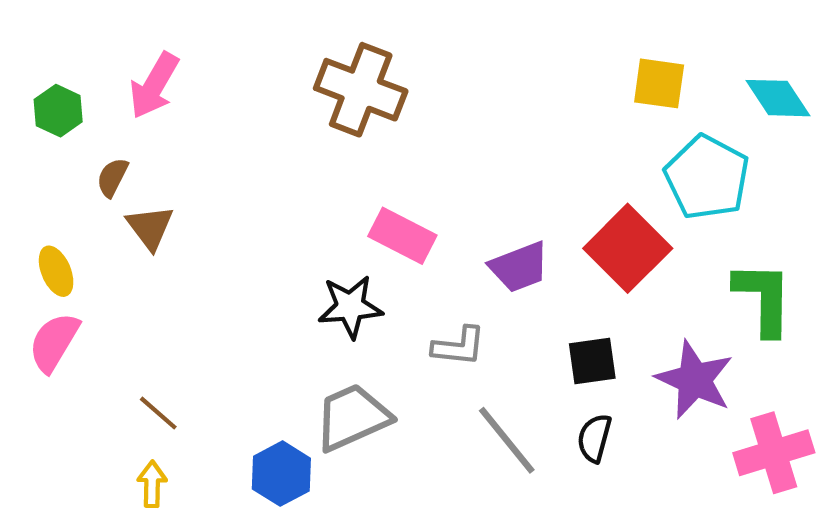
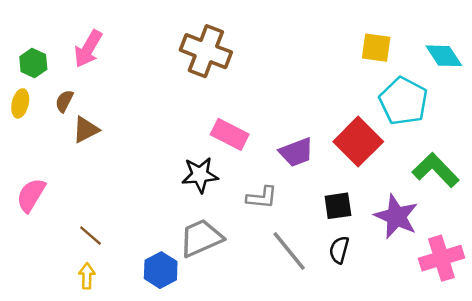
brown triangle: (150, 227) -> (86, 130), turned 40
yellow ellipse: (56, 271) -> (20, 103), moved, turned 36
green L-shape: (763, 298) -> (436, 170), turned -45

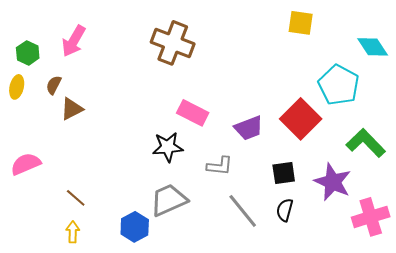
yellow square: (376, 48) -> (301, 23), moved
pink semicircle: (31, 195) -> (26, 164), turned 36

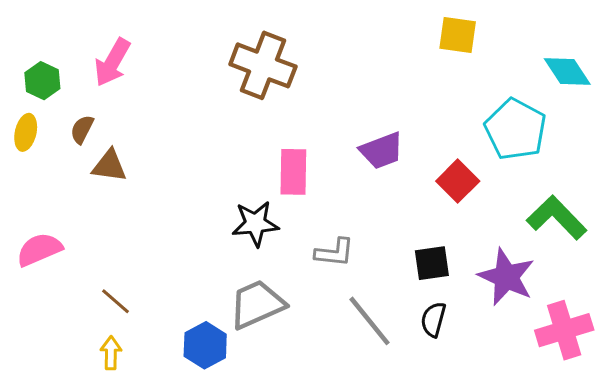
brown triangle: (72, 109) -> (109, 166), turned 35
pink rectangle: (193, 113) -> (293, 172), turned 64
red square: (301, 119) -> (458, 181), size x0.7
purple trapezoid: (249, 128) -> (382, 151), moved

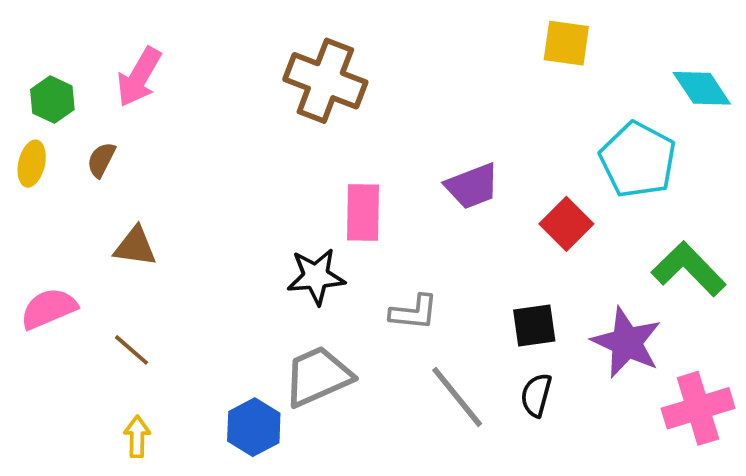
brown triangle: (109, 166) -> (135, 246), moved
brown line: (115, 301) -> (131, 350), moved

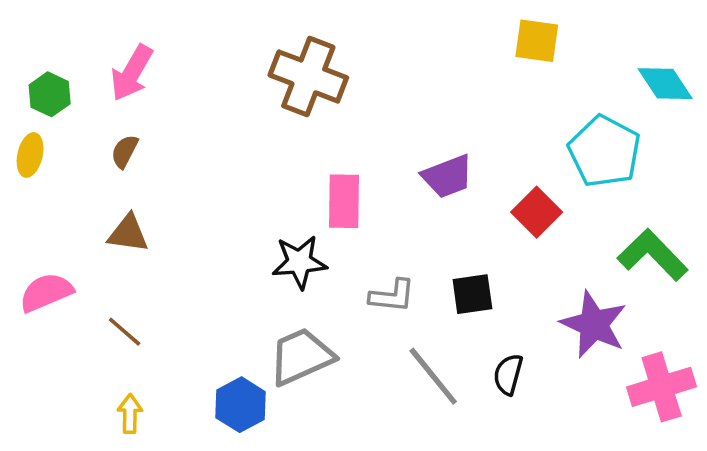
brown semicircle: (101, 160) -> (125, 151), moved
black square: (534, 325) -> (472, 294), moved

